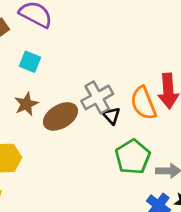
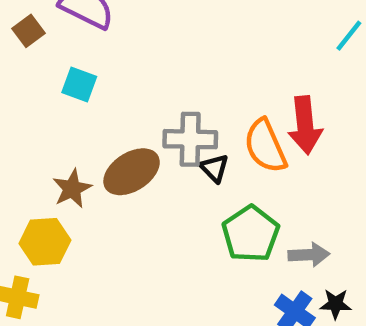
gray cross: (97, 97) -> (190, 139), turned 32
brown star: (26, 104) -> (72, 189), moved

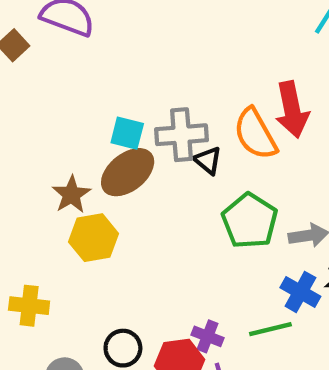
cyan square: (79, 85) -> (127, 133), moved
yellow hexagon: (45, 242) -> (94, 238), moved

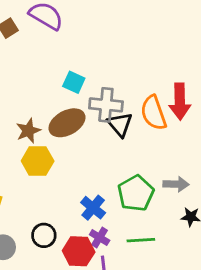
cyan square: (127, 133) -> (74, 82), moved
black triangle: (208, 160) -> (120, 124), size x1.4
green pentagon: (250, 221) -> (136, 193), moved
blue cross: (300, 292) -> (93, 208), moved

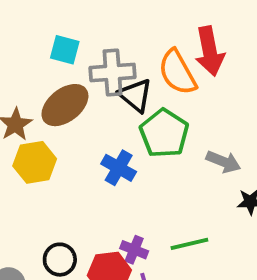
gray arrow: (176, 184) -> (223, 162), turned 30
green pentagon: (136, 193) -> (164, 133), moved
blue cross: (93, 208) -> (119, 168), moved

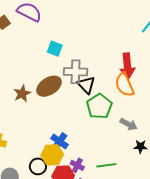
cyan square: (65, 50) -> (55, 49), moved
orange semicircle: (177, 72) -> (125, 85), moved
yellow hexagon: (35, 162) -> (52, 155), moved
blue cross: (119, 168) -> (60, 141), moved

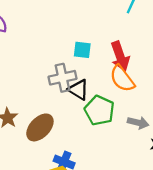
cyan square: (55, 49) -> (82, 50), moved
brown ellipse: (49, 86) -> (40, 127), moved

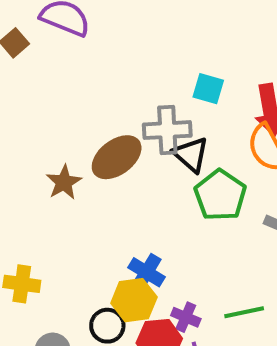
brown ellipse: (40, 127) -> (117, 157), moved

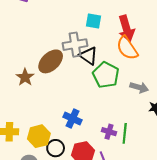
yellow hexagon: (134, 300) -> (39, 136), moved
green line: (244, 312) -> (125, 133), turned -66
purple cross: (186, 317) -> (109, 132), moved

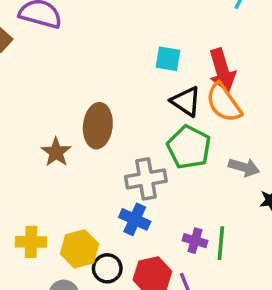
gray cross: (75, 45) -> (146, 179), moved
black triangle: (88, 56) -> (186, 101), moved
brown ellipse: (51, 61) -> (98, 126), turned -40

